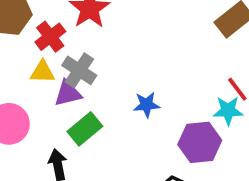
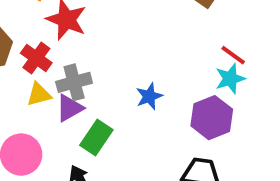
gray cross: (79, 70) -> (74, 82), turned -32

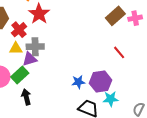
cyan star: (230, 79) -> (111, 99), moved
blue star: (149, 96) -> (78, 82), moved
green rectangle: (96, 138) -> (20, 75), moved

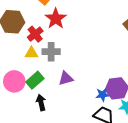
purple triangle: (30, 59) -> (66, 78), moved
blue star: (78, 82) -> (103, 95), moved

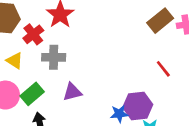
yellow triangle: (31, 53) -> (15, 61), moved, turned 32

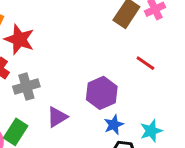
purple hexagon: (138, 106) -> (102, 93), moved

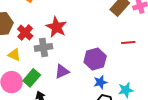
red star: (19, 39) -> (56, 27), moved
red line: (145, 63) -> (128, 43), turned -48

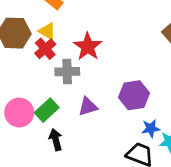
yellow triangle: (14, 55) -> (47, 31), moved
blue star: (100, 82) -> (151, 128), moved

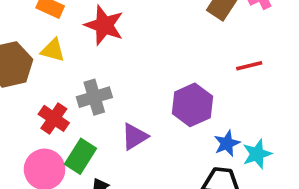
red star: (88, 47) -> (104, 25), moved
red cross: (45, 49) -> (54, 118), moved

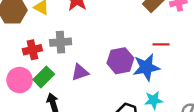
red cross: (54, 118) -> (32, 50), turned 30
blue star: (227, 143) -> (146, 67), moved, size x1.6

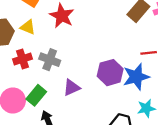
gray cross: (61, 42) -> (50, 60), turned 30
red cross: (32, 50) -> (23, 59), moved

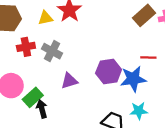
yellow triangle: (28, 27) -> (45, 18), moved, turned -42
green rectangle: (36, 95) -> (33, 97), moved

